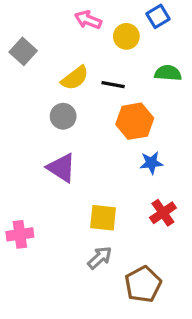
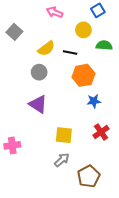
yellow circle: (126, 36) -> (83, 30), moved

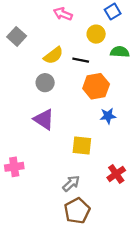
red cross: (101, 132) -> (116, 174), moved
yellow square: (64, 135) -> (82, 146), moved
brown pentagon: (89, 176) -> (77, 211), moved

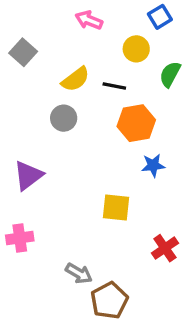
green semicircle: (120, 52) -> (170, 74), turned -66
purple triangle: (44, 119) -> (28, 176), moved, turned 50
gray arrow: (71, 183) -> (79, 273), moved, turned 72

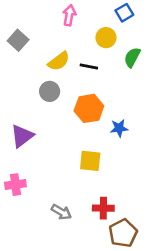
pink arrow: (89, 20) -> (69, 15), turned 78
orange hexagon: (136, 123) -> (89, 108), moved
red cross: (165, 248) -> (103, 208), moved, turned 36
brown pentagon: (109, 300) -> (123, 233), moved

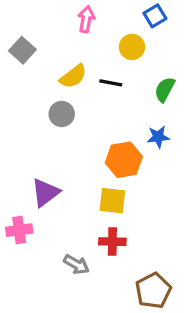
green semicircle: (132, 57) -> (165, 89), moved
orange hexagon: (89, 108) -> (124, 160), moved
blue star: (119, 128) -> (158, 137), moved
purple triangle: (22, 136) -> (45, 192), moved
red cross: (103, 208) -> (112, 242), moved

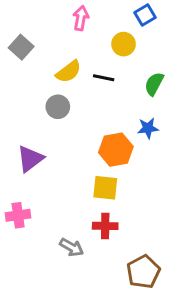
purple triangle: (45, 192) -> (30, 159), moved

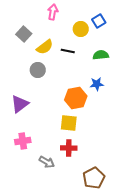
blue square: (145, 15) -> (99, 21), moved
gray square: (21, 47) -> (24, 34), moved
green semicircle: (154, 84) -> (101, 55), turned 56
pink cross: (18, 215) -> (23, 141), moved

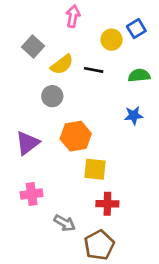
orange hexagon: (76, 98) -> (76, 136), moved
red cross: (69, 148) -> (107, 204), moved
brown pentagon: (94, 178) -> (99, 245), moved

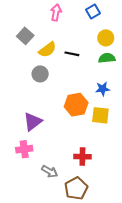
blue square: (136, 29) -> (93, 11), moved
yellow circle: (112, 40) -> (106, 38), moved
orange hexagon: (76, 136) -> (76, 105), moved
purple triangle: (27, 143) -> (33, 122), moved
yellow square: (95, 169) -> (100, 115), moved

